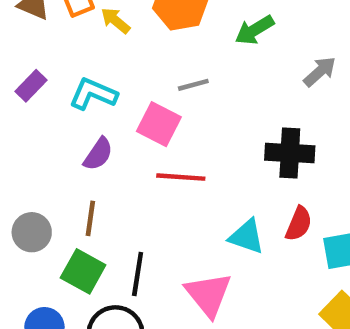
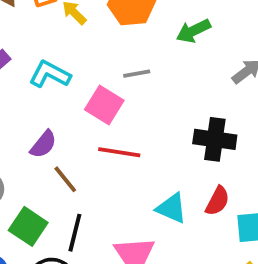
purple semicircle: (98, 154) -> (43, 144), moved
brown line: (90, 218) -> (65, 179), moved, turned -52

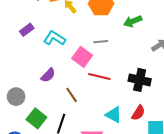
red line: (119, 152) -> (99, 77), moved
brown line: (65, 179) -> (72, 95), moved

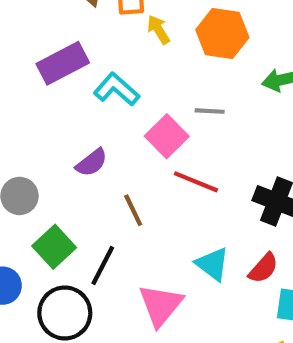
purple rectangle: (27, 30) -> (63, 63), size x1.6

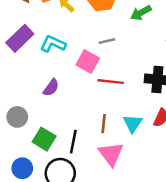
brown line: (133, 210) -> (104, 123), moved, turned 48
cyan triangle: (213, 264) -> (133, 124), turned 42

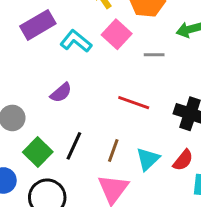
gray line: (107, 41) -> (154, 55), moved
pink square: (88, 61) -> (117, 34), moved
black line: (73, 142) -> (74, 146), moved

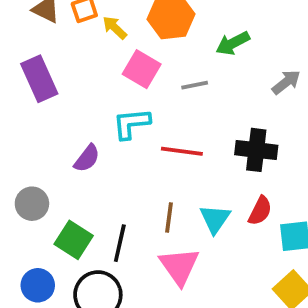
purple rectangle: (38, 25) -> (39, 79), turned -72
cyan L-shape: (76, 41) -> (131, 124), moved, turned -32
black line: (74, 146) -> (120, 243), moved

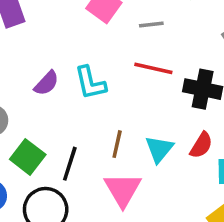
cyan L-shape: (131, 124) -> (90, 83), moved, turned -102
red line: (182, 151) -> (153, 68), moved

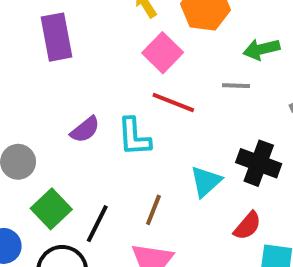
gray line: (151, 25) -> (236, 86), moved
red line: (153, 68) -> (173, 102), moved
cyan triangle: (159, 149) -> (206, 181), moved

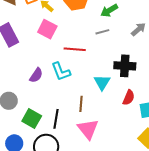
pink square: (163, 53) -> (47, 29), moved

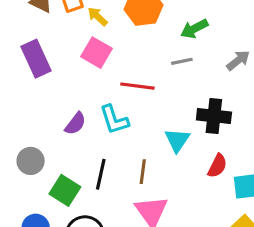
black line: (56, 119) -> (101, 174), moved

